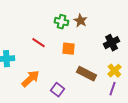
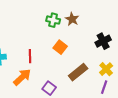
red line: (38, 43) -> (30, 56), moved, turned 56
orange square: (68, 49) -> (60, 47), turned 32
brown rectangle: (86, 74) -> (78, 72), turned -66

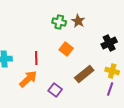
yellow cross: (106, 69) -> (112, 71), turned -32

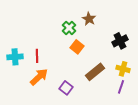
green cross: (59, 22) -> (69, 28), moved, turned 32
red line: (36, 58) -> (37, 56), moved

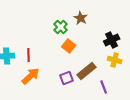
yellow cross: (123, 69) -> (115, 60), moved
purple line: (121, 87) -> (104, 87), moved, turned -40
purple square: (66, 88) -> (67, 78), moved, turned 32

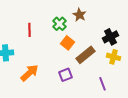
red line: (29, 55) -> (29, 30), moved
brown rectangle: (87, 71) -> (85, 55), moved

